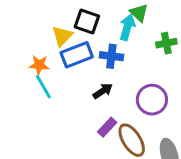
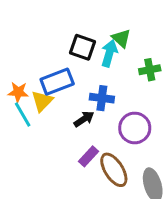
black square: (87, 21) -> (82, 47), moved
yellow triangle: (62, 36) -> (42, 101), moved
blue cross: (111, 56) -> (102, 98), moved

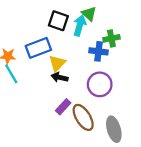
blue cross: (102, 98) -> (98, 51), moved
yellow triangle: (42, 101) -> (57, 63), moved
black arrow: (84, 119) -> (60, 77), turned -133

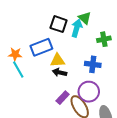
blue cross: (98, 51) -> (93, 64), moved
yellow triangle: (57, 63) -> (58, 60), turned 42
purple circle: (100, 84) -> (89, 92), moved

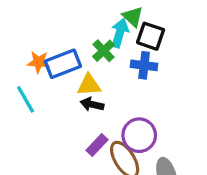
black square: (59, 24) -> (151, 36), moved
green cross: (104, 39) -> (103, 51), moved, turned -32
orange star: (15, 54) -> (39, 62), moved
blue cross: (93, 64) -> (144, 65), moved

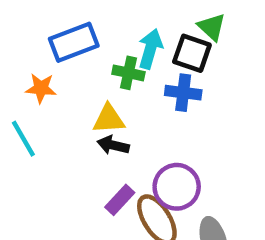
green triangle: (133, 17) -> (212, 27), moved
green cross: (103, 51) -> (128, 73), turned -35
blue rectangle: (63, 64) -> (74, 42), moved

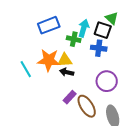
orange star: (41, 88) -> (49, 60), moved, size x1.6
purple circle: (177, 187) -> (107, 81), moved

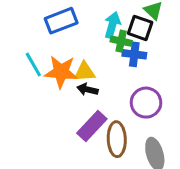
green cross: (74, 39) -> (121, 41), moved
cyan line: (26, 69) -> (33, 65), moved
purple rectangle: (70, 97) -> (92, 126), size x1.5
brown ellipse: (87, 106) -> (117, 139), turned 30

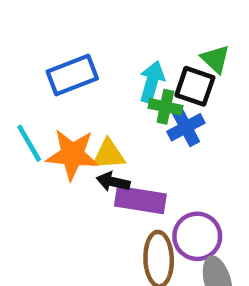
blue cross: (134, 54) -> (186, 127), turned -35
purple circle: (146, 103) -> (197, 236), moved
purple rectangle: (92, 126) -> (140, 200), moved, turned 56

